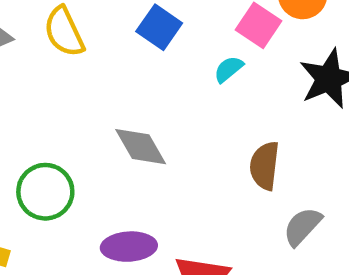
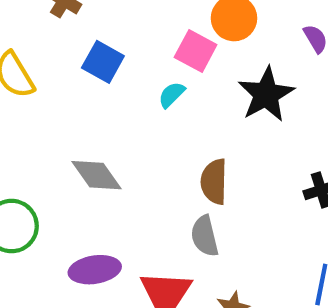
gray semicircle: (302, 226) -> (205, 236), moved, turned -51

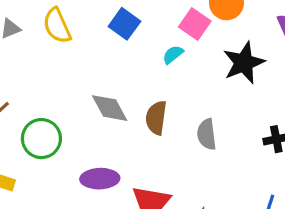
brown semicircle: (214, 182) -> (156, 118), moved
gray semicircle: (205, 236) -> (207, 134), moved

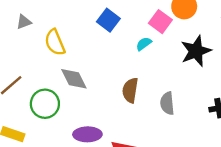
yellow semicircle: (57, 26) -> (55, 42), moved
gray diamond: (110, 108) -> (74, 79), moved

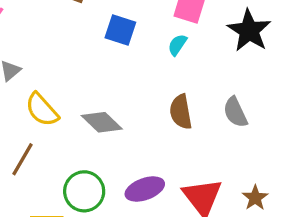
yellow semicircle: (55, 42) -> (42, 110), moved
green circle: (45, 104) -> (84, 191), moved

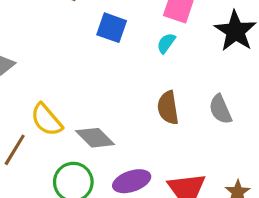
yellow semicircle: (42, 110) -> (46, 120), moved
gray diamond: (102, 122) -> (95, 138), moved

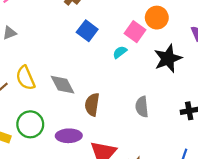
brown semicircle: (168, 108) -> (92, 105), moved
gray diamond: (95, 138) -> (63, 85), moved

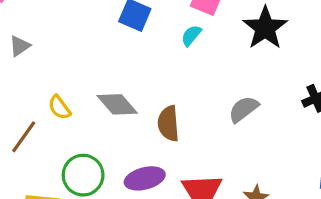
yellow semicircle: (25, 78) -> (59, 107), size x0.7
gray semicircle: (142, 107) -> (244, 109), turned 72

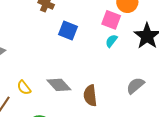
cyan semicircle: (191, 35) -> (111, 41), moved

